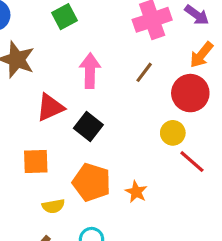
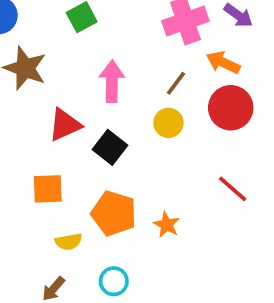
orange arrow: (201, 55) -> (223, 62), moved, turned 76
yellow circle: (173, 133) -> (168, 123), moved

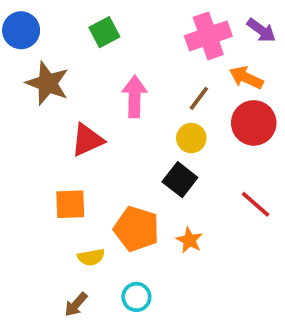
black square: (110, 147) -> (180, 180), moved

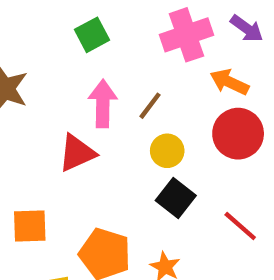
green square: (104, 32) -> (92, 35), moved
brown line: (199, 98) -> (150, 106), moved
red triangle: (87, 140) -> (77, 153), moved
black square: (180, 180) -> (176, 198), moved

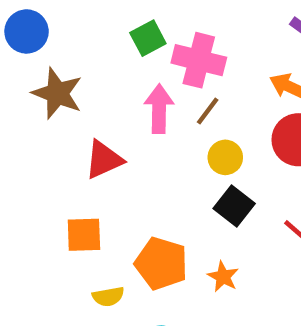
pink cross: (187, 35) -> (199, 60), moved, turned 33
red triangle: (77, 153) -> (104, 160), moved

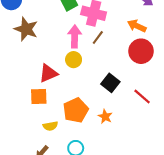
yellow circle: (225, 157) -> (74, 60), moved
red triangle: (104, 160) -> (48, 73), moved
orange pentagon: (161, 263) -> (76, 110), turned 30

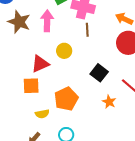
pink arrow: (75, 36) -> (47, 21), moved
brown line: (98, 37) -> (87, 30), turned -40
orange star: (105, 117) -> (109, 102), moved

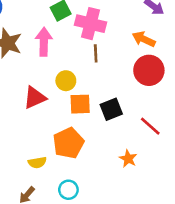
black square: (99, 73) -> (111, 109), turned 30
orange square: (31, 86) -> (80, 104), moved
orange star: (109, 102) -> (128, 159), moved

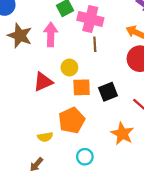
orange star: (128, 159) -> (122, 134), size x1.5
cyan circle: (68, 190) -> (85, 157), moved

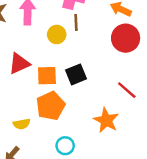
yellow circle: (69, 67) -> (57, 35), moved
orange square: (82, 87) -> (47, 76), moved
black square: (108, 92) -> (76, 74), moved

